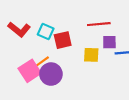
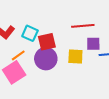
orange line: (42, 61) -> (18, 55), moved
purple circle: (51, 74) -> (46, 59), moved

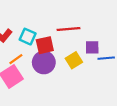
red line: (83, 26) -> (69, 29), moved
yellow square: (75, 57) -> (74, 60), turned -35

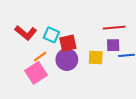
red line: (69, 29) -> (114, 28), moved
yellow square: (74, 60) -> (96, 57), turned 35

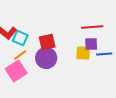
cyan square: (51, 35) -> (20, 38), moved
yellow square: (96, 57) -> (83, 53), moved

